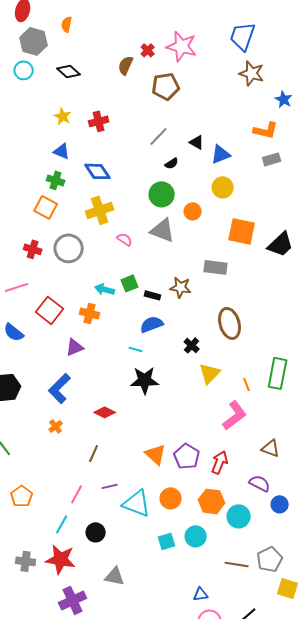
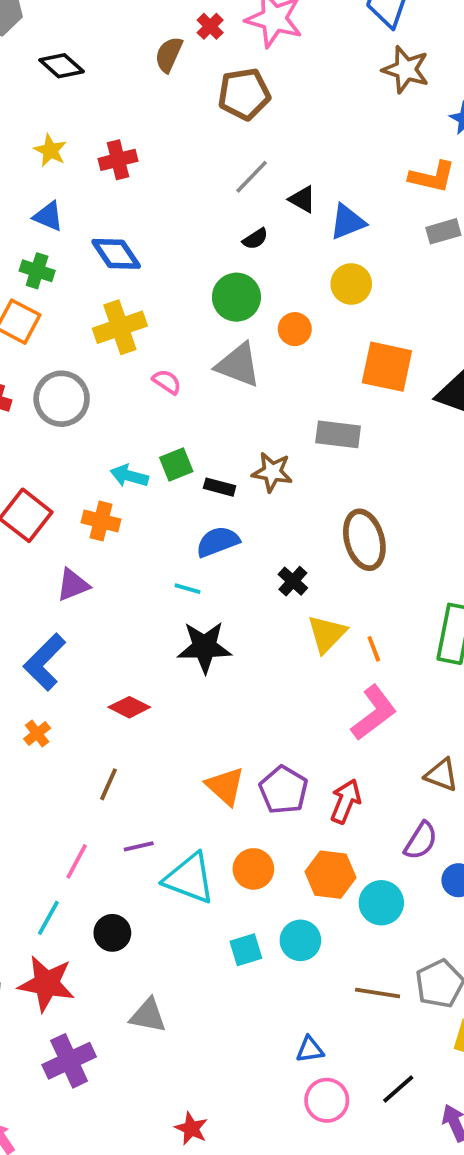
gray line: (159, 136) -> (252, 177), moved
orange line: (247, 384) -> (374, 649), moved
purple semicircle: (260, 483) -> (421, 841), turned 95

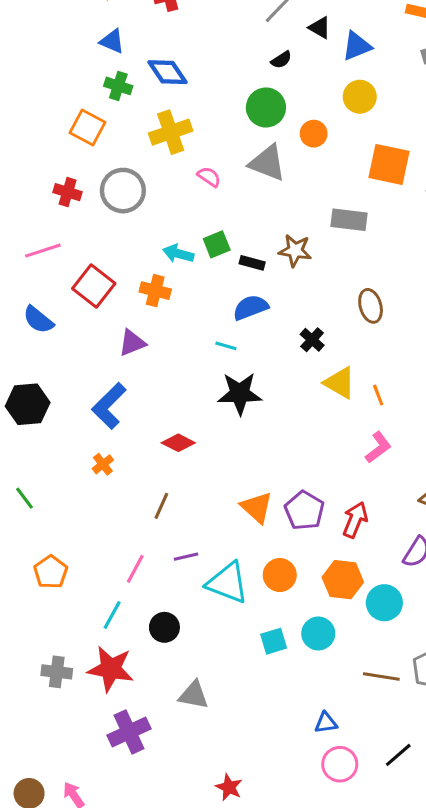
green cross: (37, 271) -> (118, 86), moved
brown ellipse: (364, 540) -> (371, 306), size x0.7
yellow triangle: (327, 634) -> (340, 383), turned -44
pink L-shape: (374, 713) -> (378, 447), size x0.7

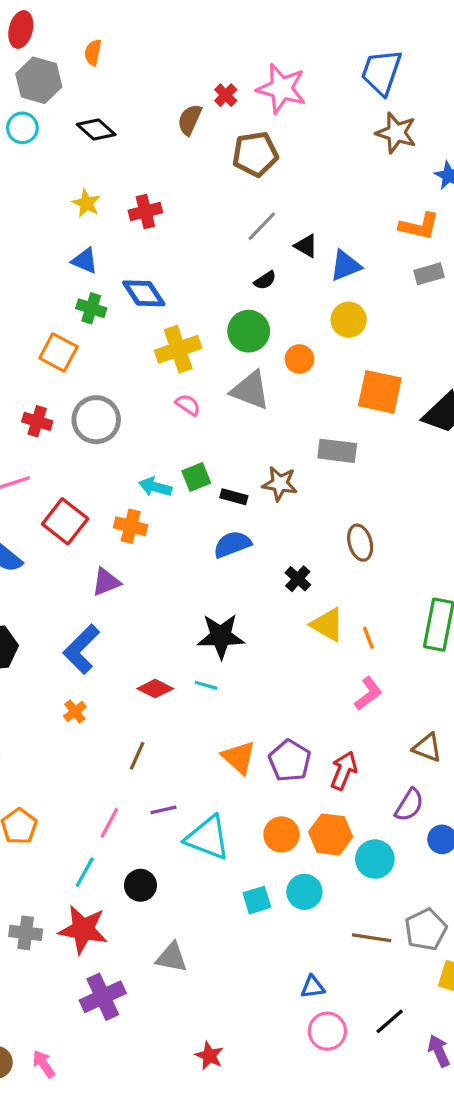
yellow cross: (171, 132) -> (178, 349), moved
cyan line: (226, 346) -> (206, 685), moved
orange circle: (280, 575) -> (281, 834), moved

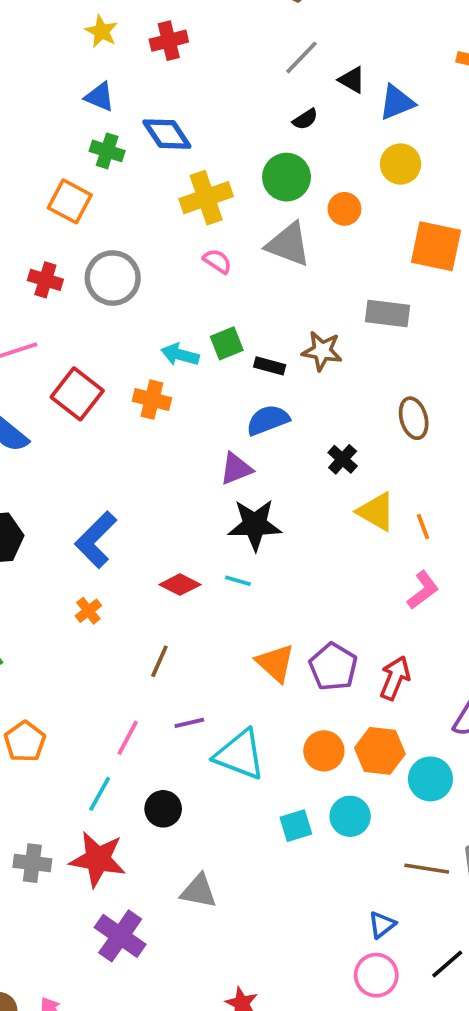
purple triangle: (106, 582) -> (236, 469), moved
blue triangle: (313, 987) -> (382, 925), moved, turned -30
purple cross: (103, 997) -> (120, 936), turned -30

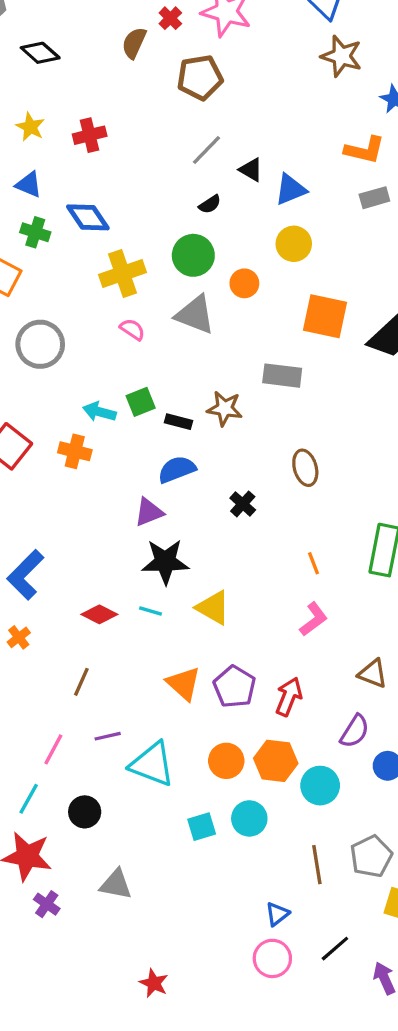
yellow triangle: (376, 512) -> (213, 608), moved
brown line: (427, 869) -> (317, 865), turned 72
purple cross: (120, 936) -> (47, 904), moved, size x0.6

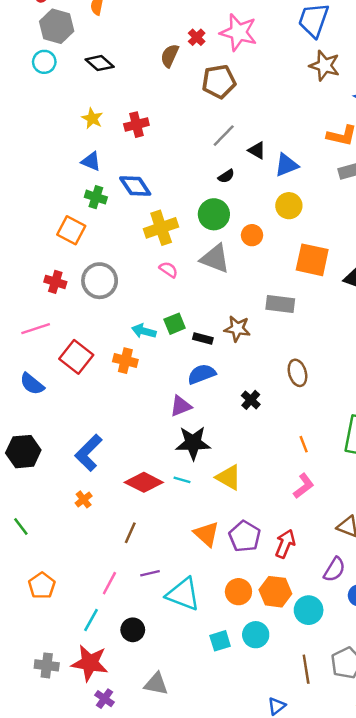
red diamond: (99, 614) -> (144, 482), size x1.4

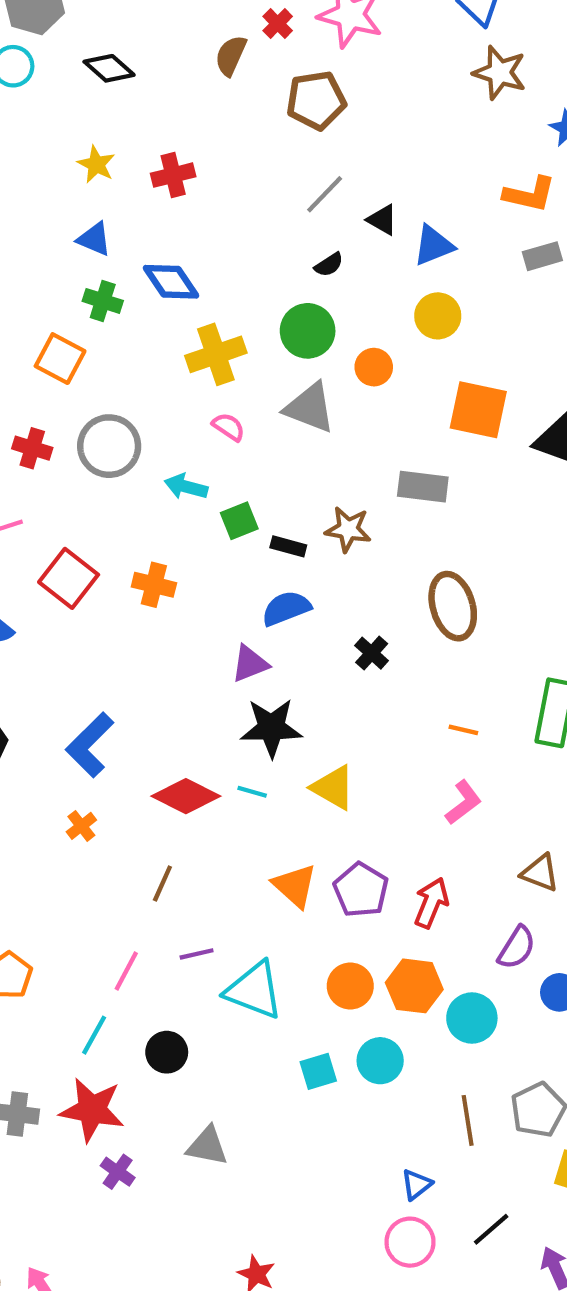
cyan arrow: (144, 331) -> (186, 487), moved
brown ellipse: (297, 373) -> (453, 606), size x1.4
orange line: (304, 444) -> (463, 730), turned -56

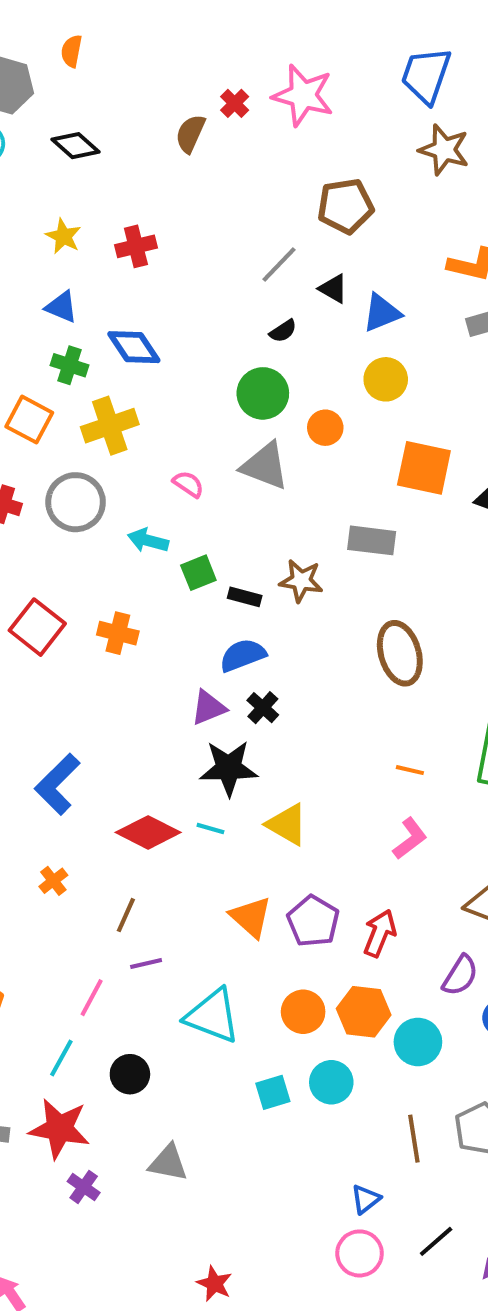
brown pentagon: (316, 100) -> (345, 206), moved
yellow cross: (216, 354) -> (110, 426), moved
black cross: (372, 653) -> (263, 708), moved
orange cross: (81, 826) -> (53, 881), moved
purple line: (197, 954) -> (146, 963), moved

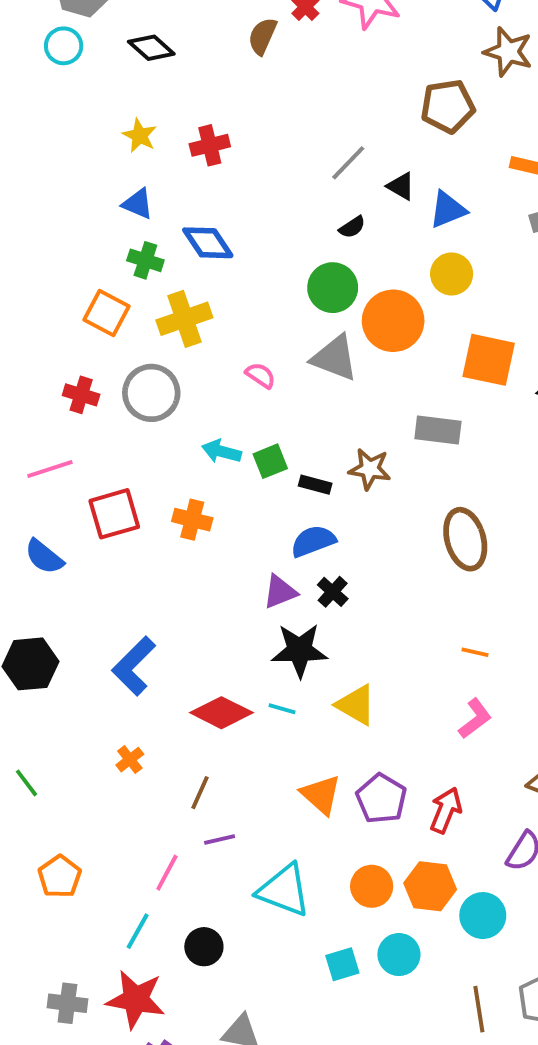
brown pentagon: (345, 206) -> (448, 106), moved
orange circle: (325, 428) -> (393, 321), size x1.8
cyan arrow: (148, 540) -> (221, 451), moved
red square: (37, 627) -> (114, 514), turned 36

